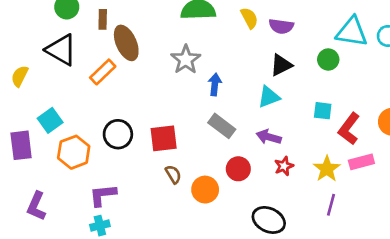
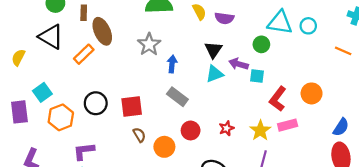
black triangle: (281, 65) -> (213, 50), moved, turned -30
cyan square: (323, 111) -> (257, 76), moved
purple arrow: (269, 137) -> (239, 64), moved

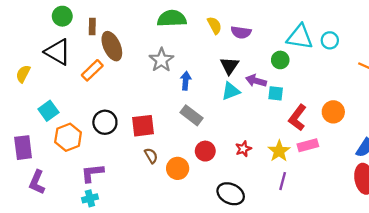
purple rectangle: (19, 112) -> (23, 148), moved

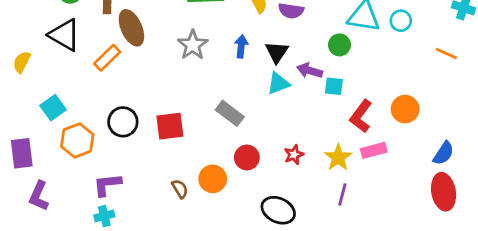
blue arrow: (186, 81) -> (241, 46), moved
brown semicircle: (151, 156) -> (180, 189), moved

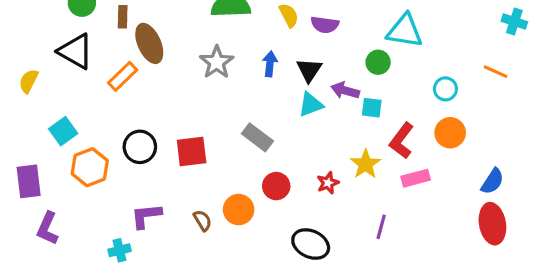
cyan circle: (401, 21) -> (445, 89), moved
yellow star: (338, 157) -> (366, 164), moved
purple L-shape: (107, 185) -> (146, 216), moved

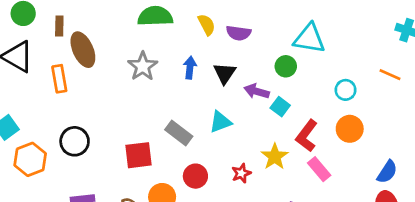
orange rectangle: (123, 76) -> (59, 79), turned -56
cyan triangle: (311, 105) -> (220, 122), moved
cyan square: (372, 108) -> (280, 107), turned 30
red square: (192, 152) -> (138, 155), moved
pink rectangle: (416, 178) -> (319, 169), turned 65

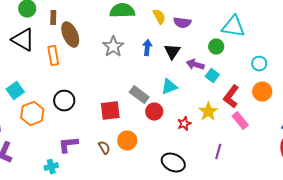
red circle: (195, 176) -> (154, 112), moved

